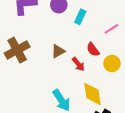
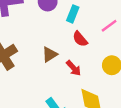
red semicircle: (93, 50) -> (80, 39), moved

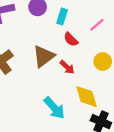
brown triangle: (50, 54) -> (44, 56), size x1.5

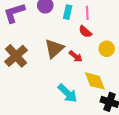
pink line: (97, 25) -> (87, 13), moved, turned -48
red semicircle: (71, 39) -> (85, 32), moved

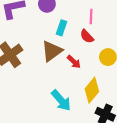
cyan rectangle: (68, 12) -> (61, 28), moved
yellow diamond: (95, 81) -> (92, 90), turned 55

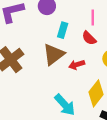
red arrow: (74, 62) -> (77, 65), turned 120

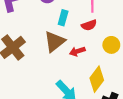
red semicircle: (89, 38) -> (89, 25), turned -64

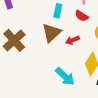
red semicircle: (89, 25) -> (82, 16), turned 56

